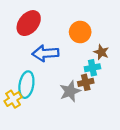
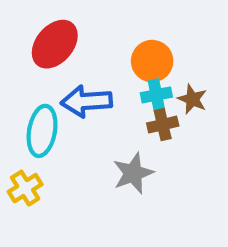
cyan cross: (92, 68) -> (156, 95), moved
brown cross: (86, 82) -> (163, 125), moved
cyan ellipse: (26, 85) -> (42, 131), moved

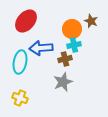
brown star: (192, 99) -> (91, 21), moved
brown cross: (163, 125) -> (65, 59), moved
yellow cross: (25, 188) -> (20, 98), moved, turned -35

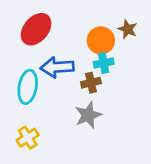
yellow cross: (20, 98) -> (28, 138), turned 35

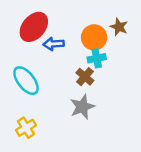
blue arrow: (57, 67) -> (53, 44), moved, size x0.7
brown cross: (91, 83) -> (85, 77), turned -36
cyan ellipse: (28, 87) -> (26, 81), turned -48

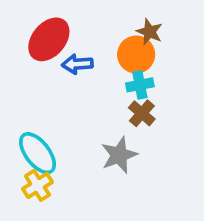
brown star: (119, 27) -> (149, 32), moved
brown cross: (85, 77) -> (142, 113), moved
cyan ellipse: (26, 81) -> (38, 153), moved

